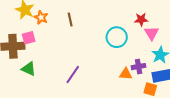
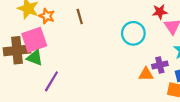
pink square: (29, 38) -> (34, 40), size x1.6
green triangle: (29, 69) -> (35, 58), moved
purple line: (73, 74) -> (51, 81), moved

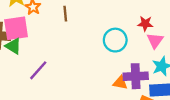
purple cross: (160, 65) -> (136, 76), size x1.5
purple line: (51, 81) -> (38, 70), moved

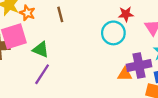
red star: (145, 24) -> (126, 14), moved
green triangle: (13, 46) -> (41, 49), moved

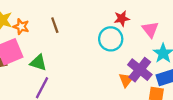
purple cross: (139, 66) -> (140, 70), turned -35
orange triangle: (125, 74) -> (126, 80), turned -49

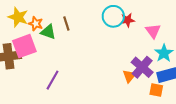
cyan circle: (111, 39) -> (113, 16), moved
green triangle: (38, 63) -> (48, 32), moved

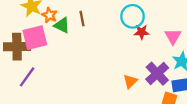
red star: (127, 20) -> (141, 32), moved
orange triangle: (129, 76) -> (130, 81), moved
purple line: (52, 80) -> (27, 77), moved

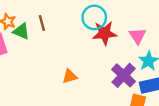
red star: (141, 32) -> (105, 33), size x1.5
orange triangle: (130, 81) -> (70, 76), moved, turned 32

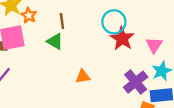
green triangle: (21, 31) -> (55, 41), moved
red star: (105, 33) -> (122, 39), turned 30

